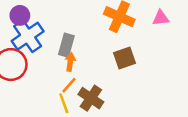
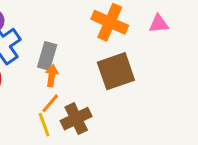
brown square: (124, 58) -> (116, 71), size x1.4
brown cross: (91, 98) -> (76, 119), turned 30

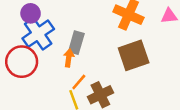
orange arrow: (52, 76) -> (69, 58), moved

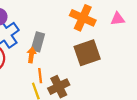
orange line: (79, 82) -> (40, 76), turned -48

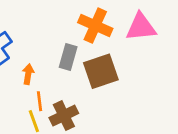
pink triangle: (118, 19) -> (141, 27), size x1.6
gray rectangle: (38, 42) -> (68, 57), moved

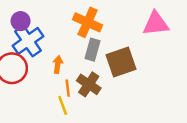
orange cross: (95, 26) -> (88, 22), moved
brown cross: (64, 116) -> (89, 84), moved, turned -30

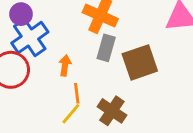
brown cross: (89, 84) -> (112, 111), moved
yellow line: (63, 105) -> (71, 114), turned 60

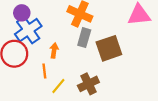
orange line: (77, 93) -> (44, 71), moved
brown cross: (112, 111) -> (88, 84), turned 30

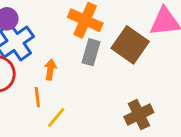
brown square: (109, 48) -> (130, 45), moved, turned -36
brown cross: (88, 84) -> (139, 115), moved

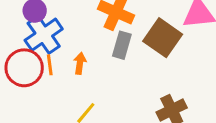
orange line: (37, 97) -> (50, 65), moved

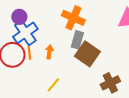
brown square: (163, 38) -> (87, 54), moved

